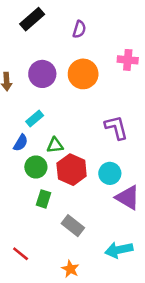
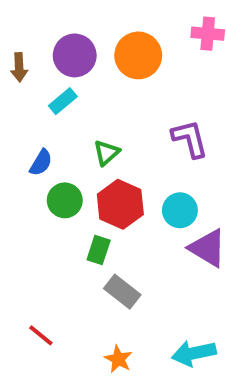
cyan rectangle: (35, 119) -> (63, 101), moved
green triangle: (55, 145) -> (106, 153), moved, turned -36
green rectangle: (44, 199) -> (99, 250), moved
cyan arrow: (119, 250) -> (194, 353), moved

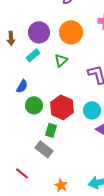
green triangle: (106, 153) -> (61, 60), moved
gray rectangle: (122, 292) -> (44, 149), moved

